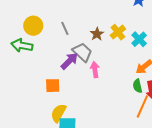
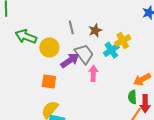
yellow circle: (33, 26) -> (49, 47), moved
brown star: (97, 34) -> (95, 30), moved
cyan cross: (139, 39) -> (111, 50), moved

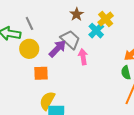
gray line: (71, 27) -> (29, 23), moved
yellow circle: (49, 47) -> (29, 49), moved

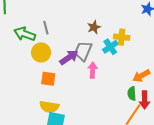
yellow cross: (106, 19) -> (122, 37), turned 35
gray trapezoid: (70, 40) -> (83, 51), turned -120
yellow semicircle: (47, 101) -> (49, 107), turned -120

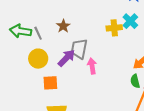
brown star: (94, 27) -> (63, 26), moved
green arrow: (25, 34) -> (21, 31), moved
cyan cross: (110, 47) -> (130, 21), moved

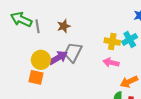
yellow circle: (38, 59) -> (41, 60), moved
pink arrow: (92, 66) -> (111, 63), moved, turned -84

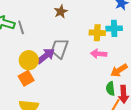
brown star: (64, 26) -> (61, 12), moved
cyan cross: (130, 39) -> (114, 28), turned 35
orange square: (36, 77) -> (26, 78), turned -35

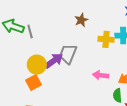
brown star: (61, 12) -> (81, 20), moved
pink arrow: (99, 54) -> (101, 75), moved

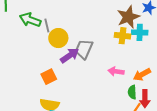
brown star: (81, 20) -> (128, 17), moved, size x1.6
yellow circle: (37, 65) -> (58, 38), moved

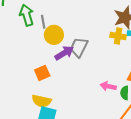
green arrow: (30, 20) -> (27, 15), turned 50
pink arrow: (116, 71) -> (108, 86), moved

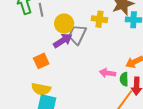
yellow circle: (54, 35) -> (64, 24), moved
yellow cross: (118, 36) -> (99, 19), moved

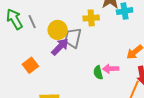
orange square: (41, 61) -> (30, 65), moved
green semicircle: (124, 79) -> (98, 73), moved

